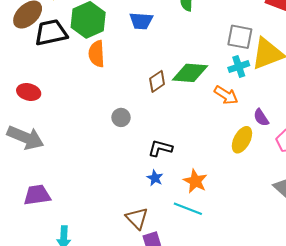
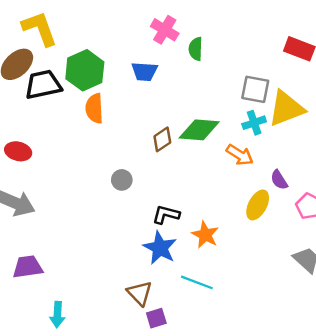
blue star: (155, 178) -> (160, 248), size x1.8
orange star: (195, 181) -> (205, 235), moved

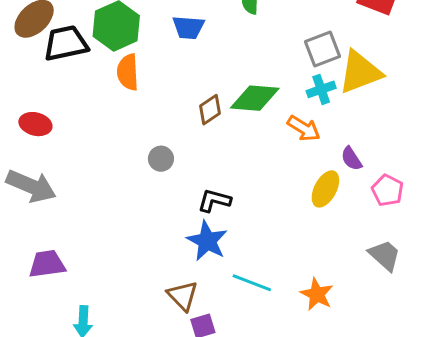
gray square: (255, 89) -> (323, 49), turned -32
orange star: (205, 235) -> (317, 294), moved

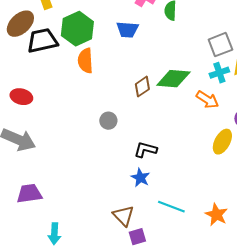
blue star: (207, 241) -> (140, 178), size x0.7

